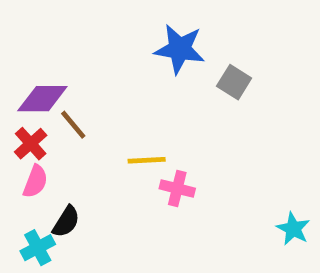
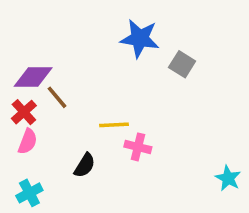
black semicircle: (66, 222) -> (85, 165), moved

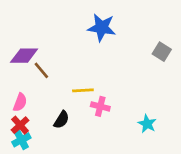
gray square: (182, 64) -> (162, 52), moved
red cross: (24, 112) -> (20, 125), moved
cyan star: (228, 178) -> (147, 124), moved

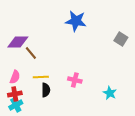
yellow line: (83, 90) -> (41, 77), moved
black semicircle: (62, 120) -> (46, 90), turned -32
red cross: (20, 125) -> (15, 94), turned 32

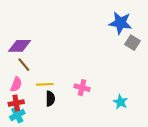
blue star: (76, 21) -> (120, 23), moved
brown line: (31, 53) -> (24, 65), moved

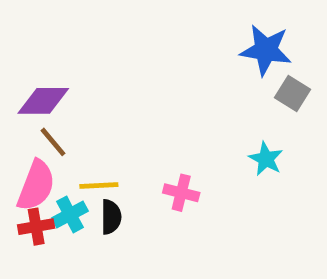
pink semicircle: (16, 84) -> (36, 185), size x1.5
cyan star: (120, 102) -> (266, 159), moved
cyan cross: (17, 115) -> (70, 214), moved

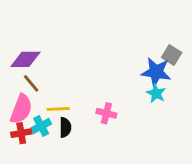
blue star: (266, 50) -> (156, 72), moved

